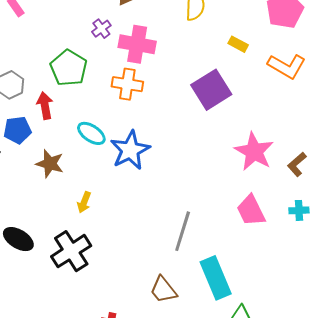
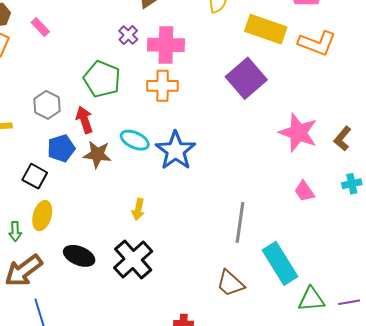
yellow rectangle: (238, 44) -> (266, 29), size x2.0
brown star: (50, 164) -> (97, 154), moved
pink trapezoid: (251, 211) -> (304, 191), size x0.7

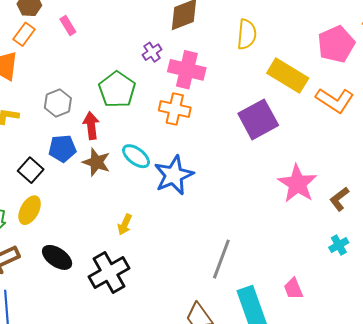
cyan cross: (352, 184) -> (339, 245), turned -30
pink trapezoid: (304, 191) -> (293, 289), moved

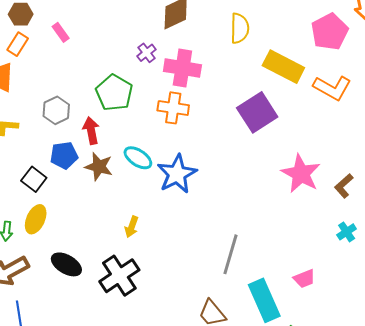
pink trapezoid: (293, 289) -> (304, 279), turned -85

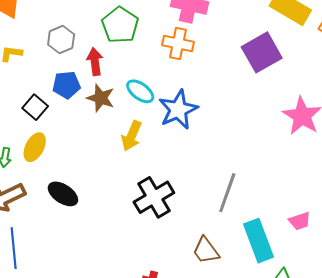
yellow arrow: (132, 227) -> (132, 136), moved, size x1.4
black cross: (119, 276) -> (154, 197), moved

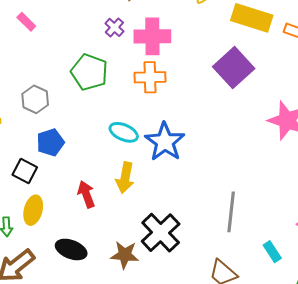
red arrow: (95, 62) -> (86, 194), moved
brown star: (101, 98) -> (125, 255), moved
cyan rectangle: (259, 241) -> (272, 252), size x0.5

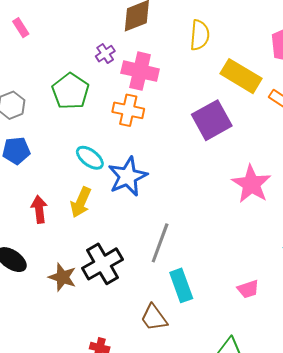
gray line: (231, 212) -> (160, 243), moved
cyan rectangle: (272, 252) -> (181, 285), moved, size x1.5

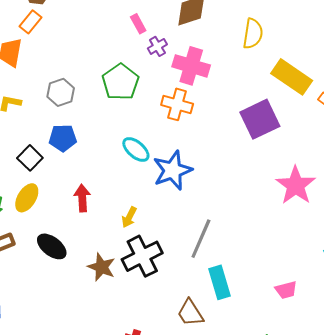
pink rectangle: (21, 28) -> (138, 24), moved
yellow arrow: (81, 202) -> (129, 217), moved, size x0.7

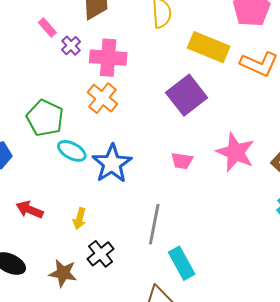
green pentagon: (120, 82) -> (45, 118), moved
orange cross: (177, 104) -> (102, 98), turned 36
red arrow: (82, 198) -> (30, 210), turned -52
black cross: (142, 256) -> (101, 254), size x0.7
pink trapezoid: (286, 290) -> (182, 161), moved, turned 35

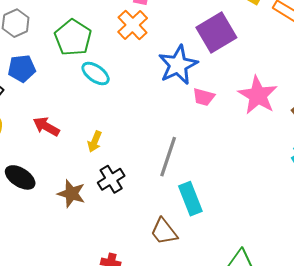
blue star: (112, 164) -> (178, 65), moved

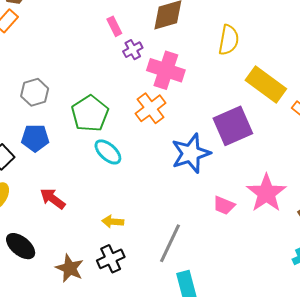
pink trapezoid: (204, 97) -> (224, 205), moved
yellow arrow: (95, 142) -> (113, 222), moved, turned 65

